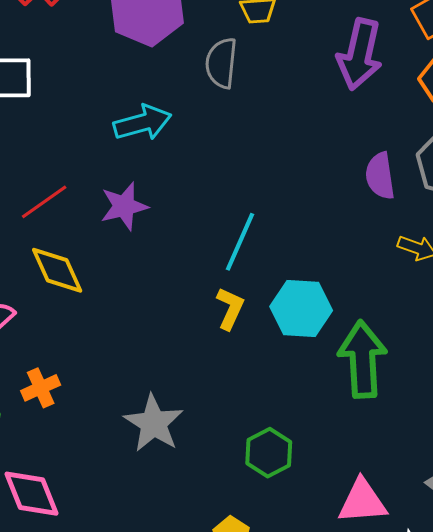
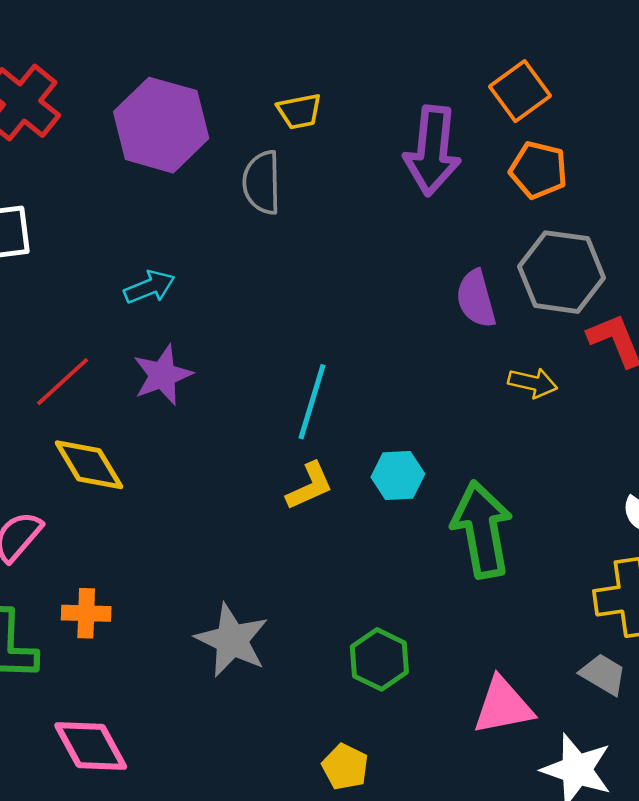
cyan arrow: (143, 123) -> (149, 287), moved, size x0.7
yellow L-shape: (230, 308) -> (310, 486), turned 48
cyan hexagon: (301, 309) -> (398, 476), size x0.7
orange cross: (41, 388) -> (86, 613), turned 33

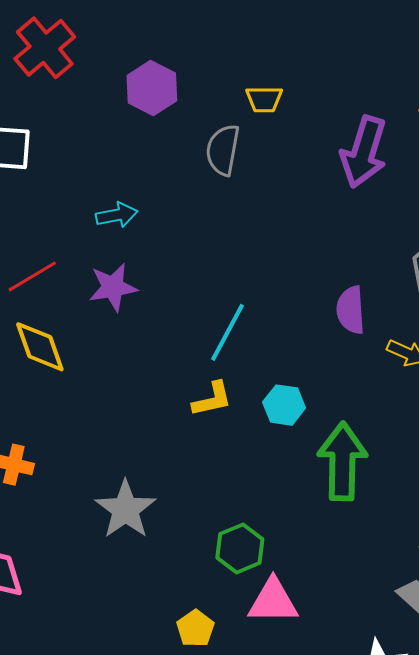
purple hexagon: (161, 125) -> (152, 88), size x0.7
purple semicircle: (476, 299) -> (351, 310), moved
pink triangle: (503, 706) -> (273, 601), moved

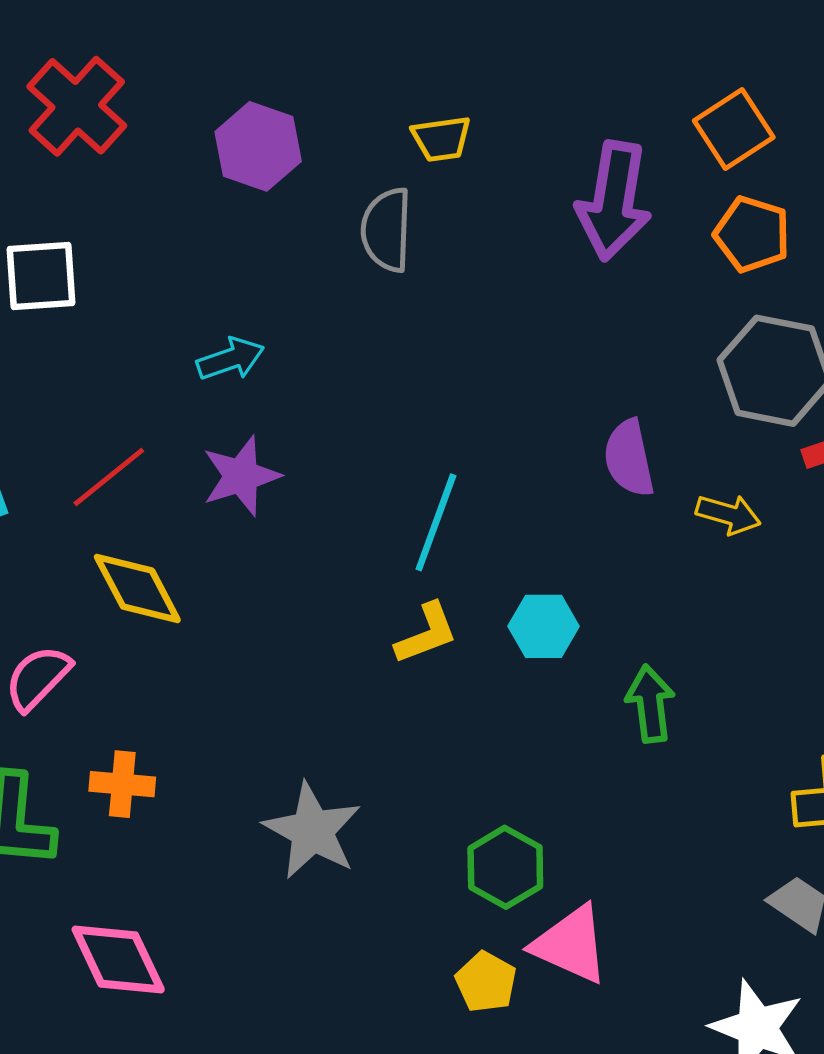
green arrow: (342, 461) -> (650, 704), size x0.6
pink triangle: (273, 601) -> (571, 944), turned 32
yellow pentagon: (195, 628) -> (486, 982), moved

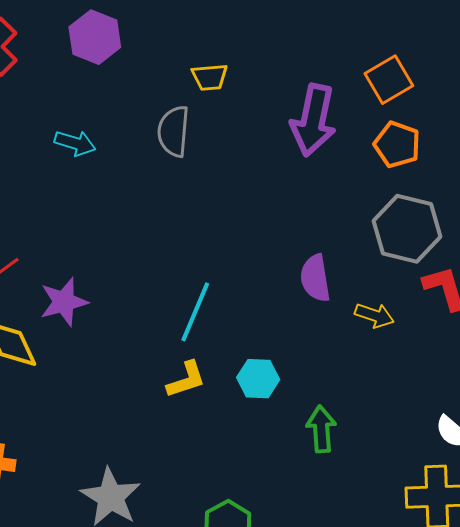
purple hexagon: (258, 146) -> (95, 37), moved
cyan arrow: (231, 359) -> (75, 143), moved, turned 33
purple star: (241, 476) -> (64, 302), moved

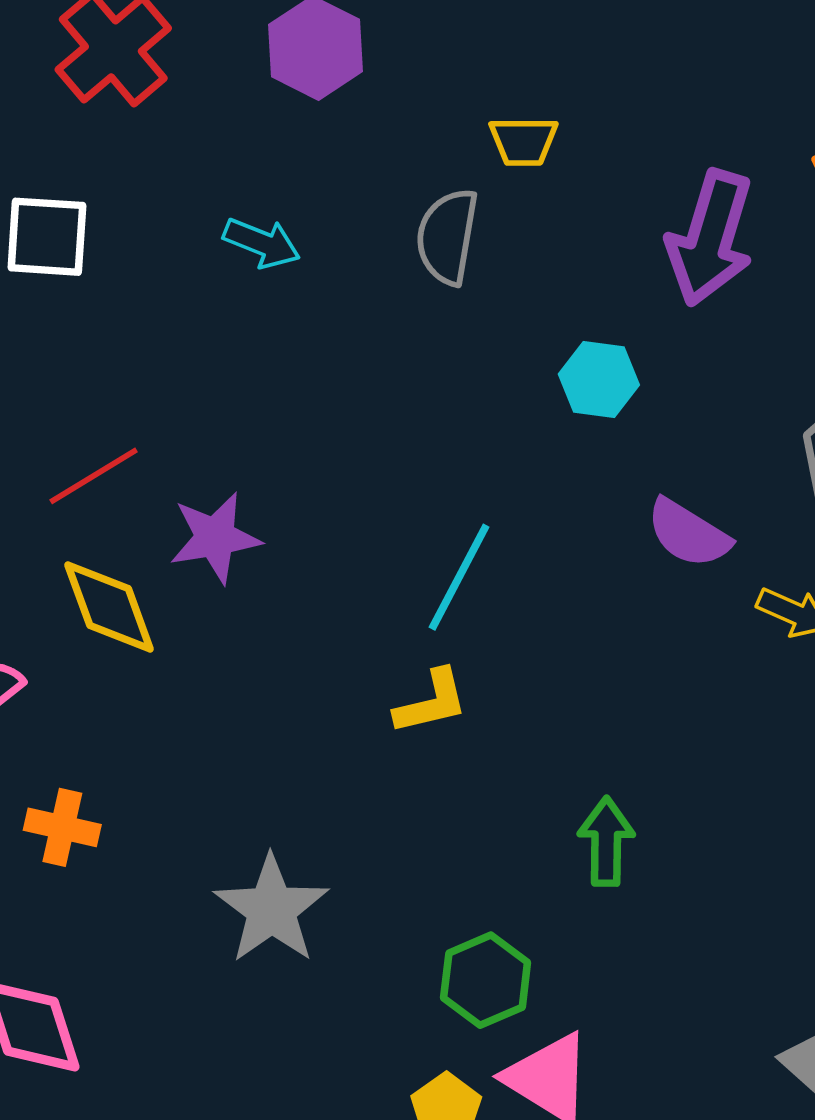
purple semicircle: (315, 278) -> (688, 533), turned -54
cyan hexagon: (258, 379) -> (599, 379), moved
green arrow: (321, 429) -> (606, 842), moved

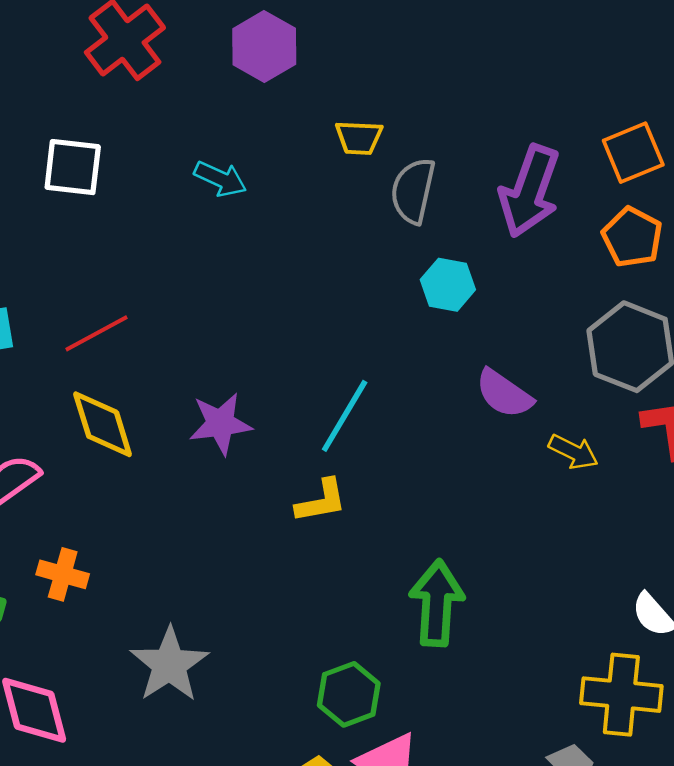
yellow trapezoid: (524, 141) -> (359, 138), moved
gray semicircle: (447, 237) -> (413, 191), moved
purple star: (215, 538) -> (220, 424), moved
green arrow: (606, 842) -> (437, 603), size x1.4
gray star: (271, 909) -> (169, 665), moved

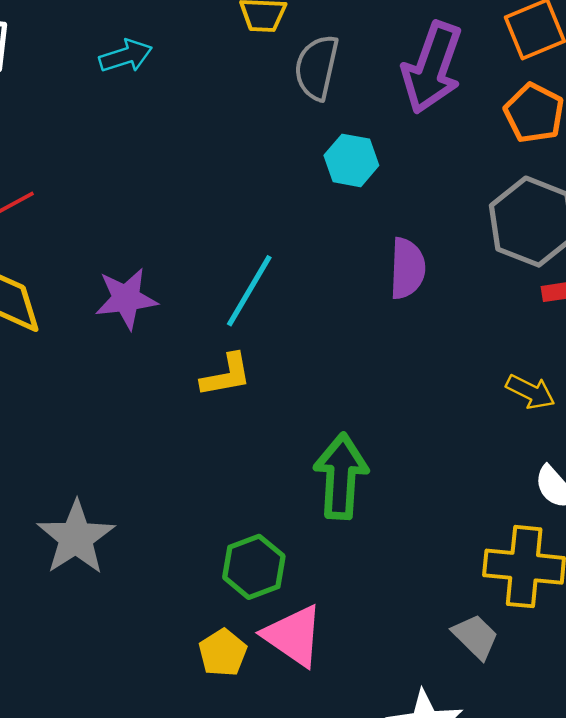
cyan arrow: (220, 179) -> (126, 56), turned -42
purple semicircle: (504, 394) -> (407, 268), turned -122
yellow arrow: (573, 452) -> (531, 392), moved

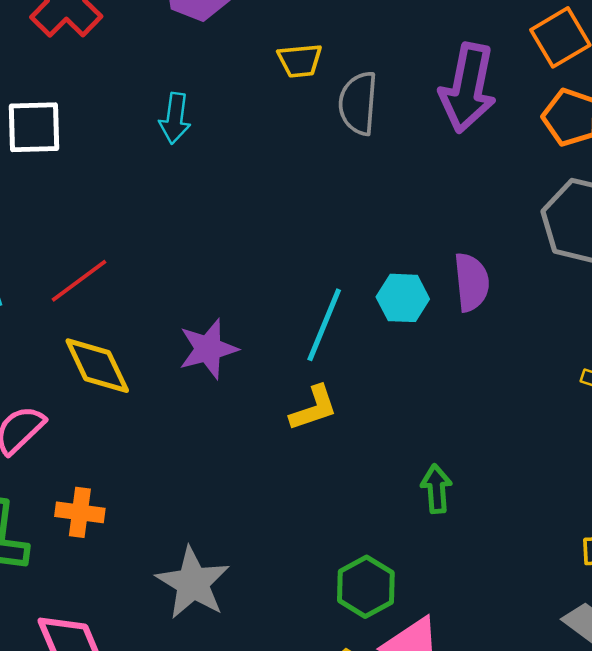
cyan arrow: (126, 56) -> (175, 118), turned 123
cyan hexagon: (351, 160) -> (403, 298), moved
green arrow: (341, 476) -> (436, 489), size x0.6

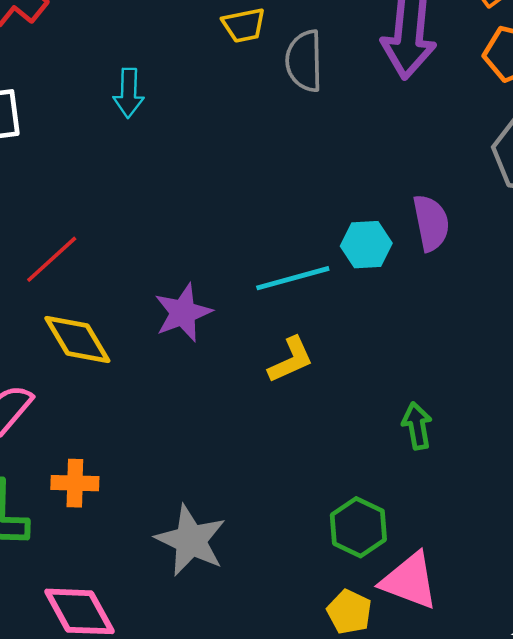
cyan line: (324, 325) -> (293, 278), turned 58

